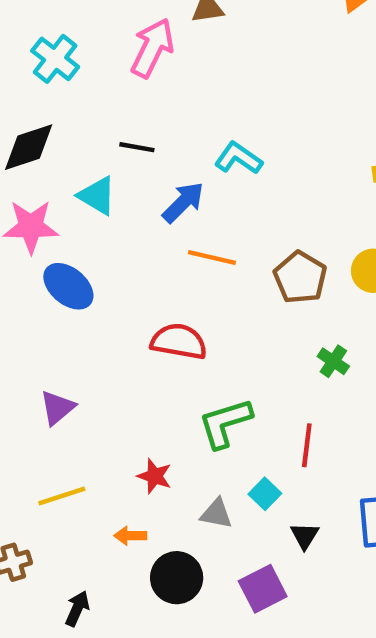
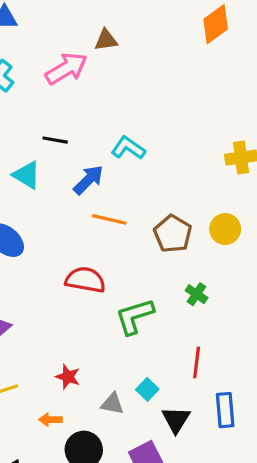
pink arrow: (152, 48) -> (66, 69), turned 33
green L-shape: (225, 423) -> (135, 316), moved
red line: (307, 445) -> (197, 362), moved
black triangle: (305, 536) -> (176, 420), size x1.4

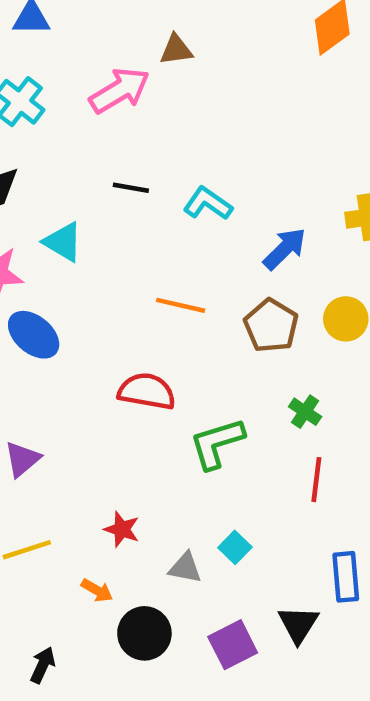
black line: (55, 140) -> (131, 188), moved
blue arrow: (89, 180) -> (285, 249), moved
red line: (197, 362) -> (316, 480), moved
orange arrow: (50, 420) -> (97, 590), turned -150
black triangle: (176, 420) -> (298, 624), moved

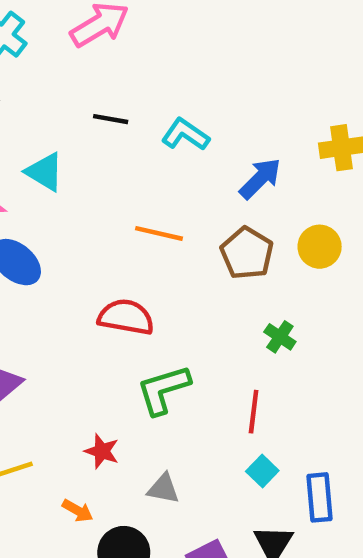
green L-shape: (217, 443) -> (163, 390), moved
red line: (316, 480) -> (254, 412), moved
cyan square: (235, 547) -> (262, 471), moved

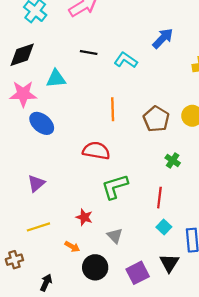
cyan triangle: (45, 172) -> (56, 79), turned -36
blue arrow: (260, 178) -> (163, 38), moved
orange line: (159, 233) -> (113, 109), turned 75
gray triangle: (163, 489) -> (115, 236), turned 35

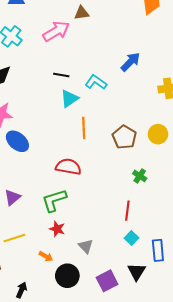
cyan triangle: (56, 79) -> (69, 99), moved, turned -30
green L-shape: (115, 187) -> (54, 200), moved

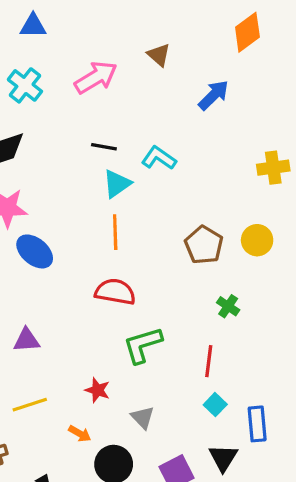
brown triangle: (82, 13) -> (159, 55), moved, turned 49
blue arrow: (130, 62) -> (214, 95), moved
orange line: (84, 128) -> (115, 232), moved
purple triangle: (12, 197) -> (27, 340), turned 36
green L-shape: (54, 200) -> (143, 345), moved

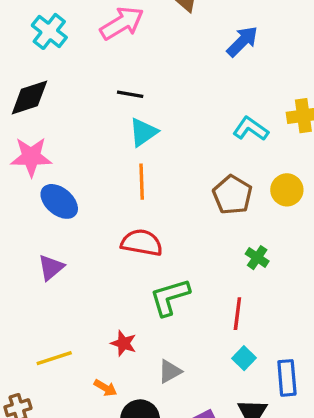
cyan L-shape: (159, 158) -> (251, 129), moved
purple triangle: (27, 340) -> (51, 267), moved, turned -36
gray triangle: (143, 417) -> (170, 371), turned 45

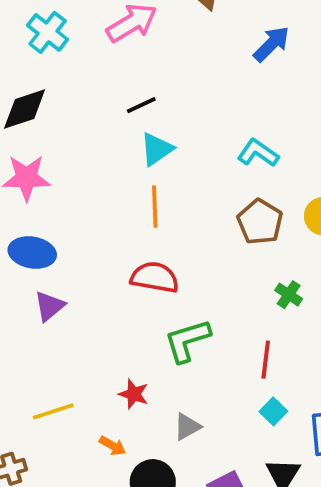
black line: (130, 94) -> (141, 105), turned -35
cyan L-shape: (251, 129) -> (258, 153), moved
blue ellipse: (59, 201) -> (32, 252), moved, turned -30

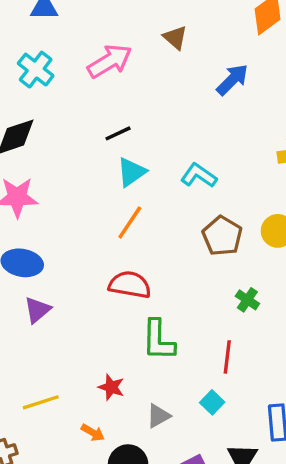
cyan L-shape: (258, 153) -> (199, 175), moved
orange line: (155, 207) -> (130, 223), turned 36
green L-shape: (187, 341) -> (158, 340), turned -72
cyan square: (273, 411) -> (212, 402), moved

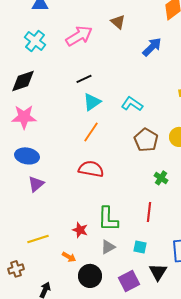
green L-shape: (158, 340) -> (108, 219), moved
cyan square: (212, 402) -> (140, 247), moved, turned -32

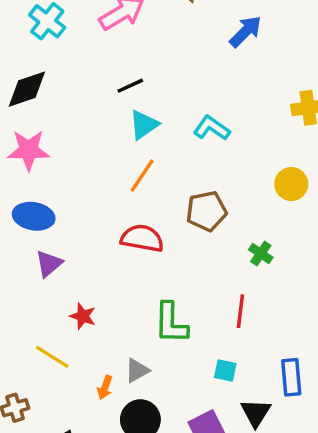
brown pentagon: (146, 140) -> (207, 211), moved, turned 30
red star: (80, 230) -> (83, 316), moved
yellow line: (38, 239) -> (52, 357), turned 50
gray triangle: (108, 247) -> (137, 370), moved
orange arrow: (69, 257) -> (105, 387), turned 80

